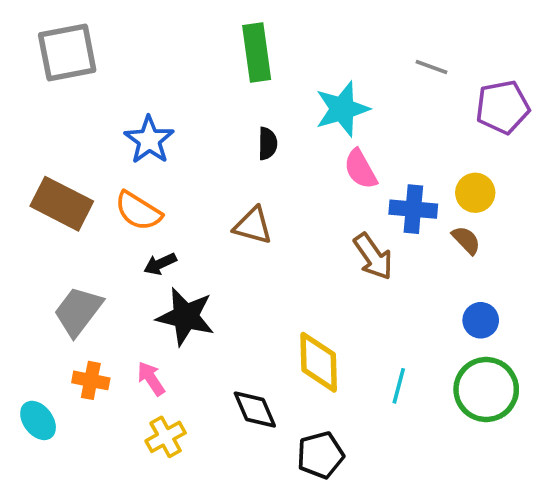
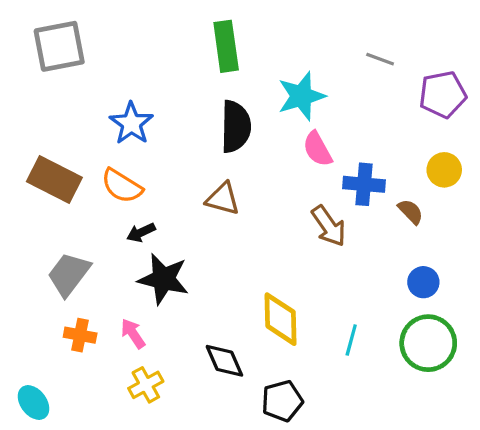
black semicircle: (268, 144) -> (236, 127), size x1.8
yellow circle: (475, 193) -> (444, 170), moved
cyan ellipse: (38, 420) -> (33, 403), moved

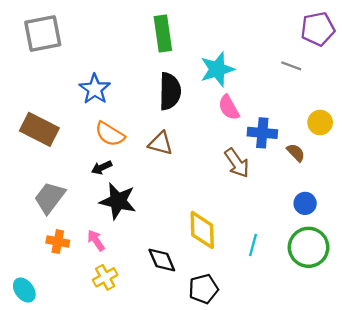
gray line: (380, 59) -> (291, 66), moved
purple pentagon: (443, 94) -> (318, 29), moved
orange semicircle: (122, 186) -> (110, 134), moved

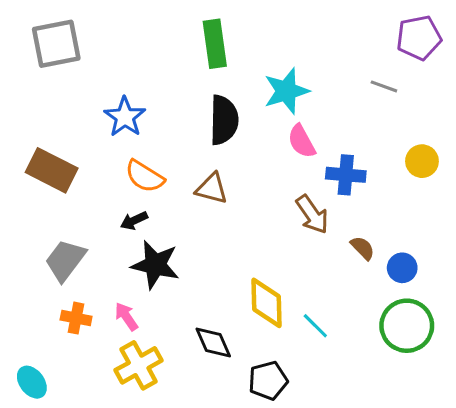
brown semicircle: (296, 153) -> (363, 248), moved
cyan line: (253, 245) -> (315, 326), moved, turned -60
yellow cross: (105, 277) -> (139, 365), size x1.4

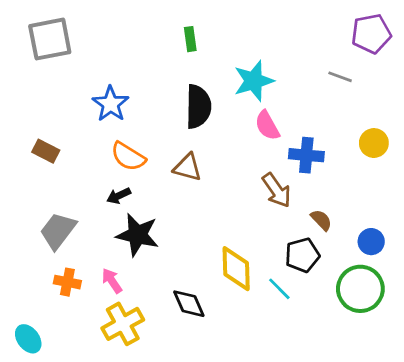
green rectangle: (215, 44) -> (190, 39), size x0.6
brown rectangle: (52, 170) -> (46, 151), size x0.6
blue circle: (402, 268) -> (371, 242), moved
black pentagon: (268, 381) -> (302, 255), moved

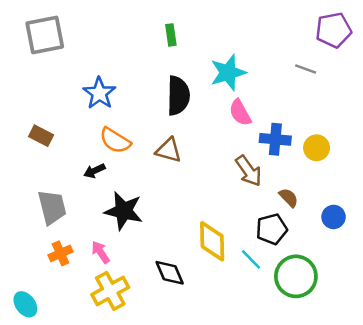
yellow circle: (374, 143) -> (317, 148), moved
black arrow: (119, 196) -> (94, 171), moved
gray trapezoid: (58, 231) -> (52, 207), turned 129
orange cross: (67, 282) -> (61, 253), turned -35
green circle: (360, 289) -> (296, 276), moved

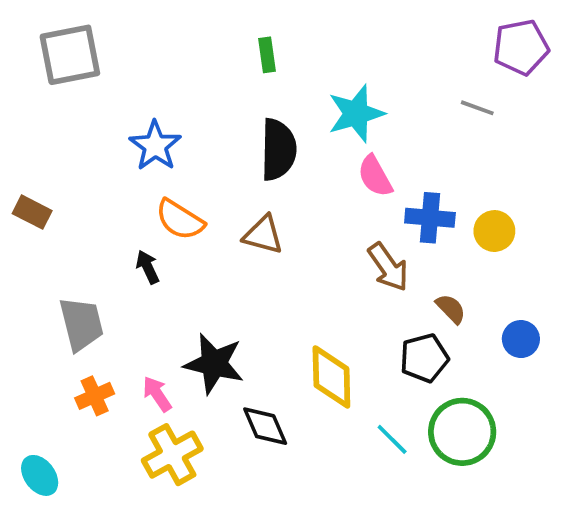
brown rectangle: (41, 136) -> (32, 212), moved
black arrow: (94, 171) -> (148, 267), turned 90
black star: (124, 211) -> (214, 364), moved
cyan line: (251, 259) -> (392, 439), moved

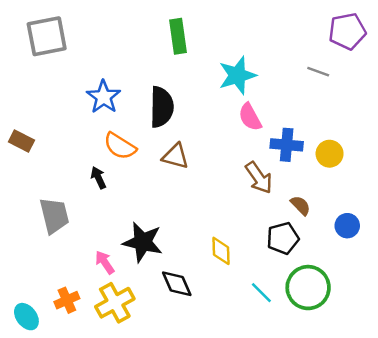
green rectangle: (267, 55) -> (178, 36), size x1.5
black semicircle: (278, 150) -> (162, 107), moved
yellow diamond: (331, 377) -> (221, 251), size x0.7
orange cross: (95, 396) -> (67, 300), moved

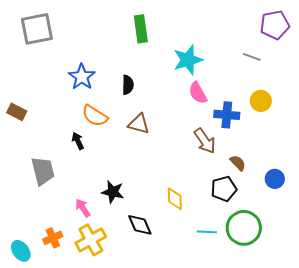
black semicircle: (162, 107) -> (128, 85), size x0.6
yellow circle: (330, 154) -> (261, 101), moved
black star: (143, 242) -> (113, 192), size x0.7
cyan line: (261, 293) -> (207, 232), turned -42

